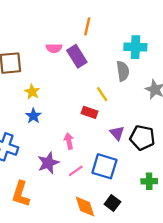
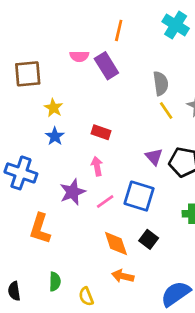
cyan cross: (135, 47) -> (176, 25), moved, turned 30
yellow line: (102, 94) -> (166, 111), moved
red rectangle: (90, 112) -> (101, 132), moved

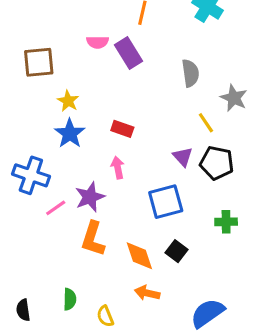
yellow line: (166, 111) -> (206, 123), moved
blue star: (55, 136) -> (70, 134), size x1.4
blue square: (139, 196) -> (166, 202), turned -32
pink line: (105, 201) -> (56, 208), moved
orange L-shape: (40, 229) -> (93, 239), moved

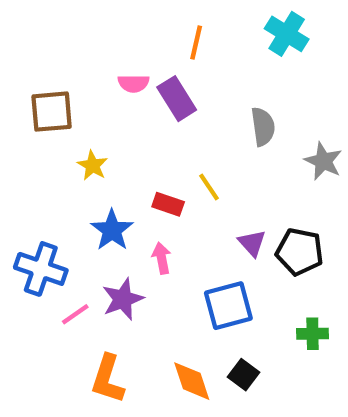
yellow line: (206, 123) -> (209, 187), moved
blue star: (70, 134) -> (112, 230), moved
orange L-shape: (93, 239) -> (108, 379), moved

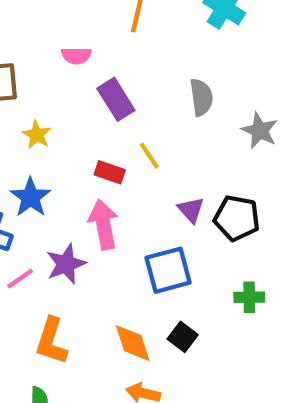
purple rectangle: (177, 99) -> (116, 99), moved
blue star: (112, 230) -> (31, 197), moved
pink arrow: (162, 258) -> (103, 224), size x1.6

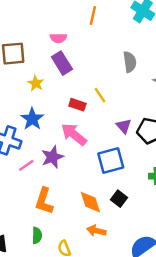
purple rectangle: (116, 99) -> (62, 63), moved
pink arrow: (103, 224) -> (74, 134), turned -40

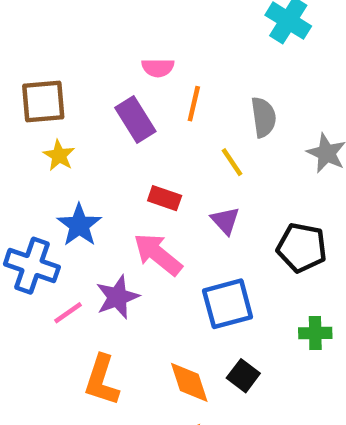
orange line: (93, 15) -> (194, 104), moved
pink semicircle: (58, 38) -> (158, 68), moved
yellow star: (36, 83) -> (59, 155), moved
yellow line: (100, 95) -> (232, 162), moved
purple triangle: (124, 126) -> (225, 221), moved

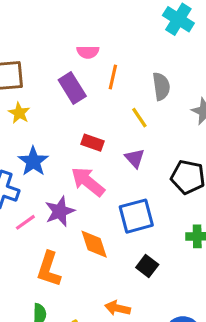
orange diamond: (189, 382) -> (94, 244), moved

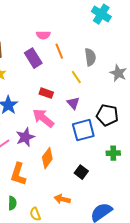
orange line: (113, 77) -> (59, 51), turned -35
blue square: (136, 216) -> (83, 130), moved
orange diamond: (94, 244) -> (47, 158), turned 55

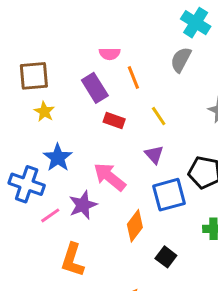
gray semicircle: (90, 57) -> (181, 60), moved, turned -144
red rectangle: (46, 93) -> (114, 120), moved
orange diamond: (47, 158) -> (135, 226), moved

